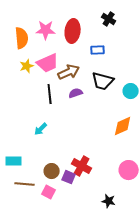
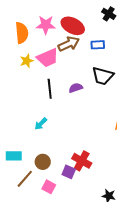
red ellipse: (73, 31) -> (73, 26), turned -70
brown arrow: (69, 72) -> (69, 44), moved
brown circle: (52, 171) -> (43, 162), moved
brown line: (25, 184) -> (25, 179), turned -54

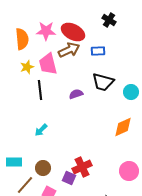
pink trapezoid: (48, 58) -> (48, 64), turned 100
black line: (50, 89) -> (40, 90), moved
red cross: (82, 161) -> (82, 167), turned 36

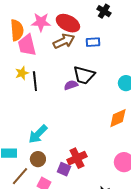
pink trapezoid: (48, 64) -> (27, 45), moved
yellow star: (27, 67) -> (22, 73), moved
black trapezoid: (103, 82) -> (84, 75), moved
cyan arrow: (41, 130) -> (38, 134), moved, size x1.5

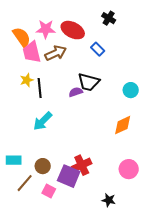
orange semicircle: (17, 30) -> (22, 37), turned -30
brown arrow: (64, 41) -> (56, 53), moved
blue rectangle: (93, 42) -> (98, 49), turned 48
cyan arrow: (38, 134) -> (43, 121), moved
purple square: (64, 169) -> (69, 176), size x1.6

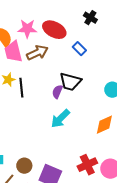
purple semicircle: (76, 92) -> (57, 92), turned -48
cyan arrow: (43, 121) -> (60, 119), moved
red cross: (82, 165) -> (87, 165), moved

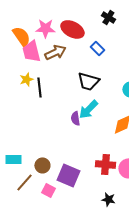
purple semicircle: (57, 92) -> (75, 118), moved, turned -32
cyan arrow: (60, 119) -> (88, 109), moved
red cross: (87, 165) -> (105, 164), turned 30

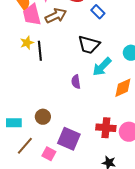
cyan arrow: (88, 109) -> (102, 67), moved
brown circle: (42, 165) -> (43, 117), moved

